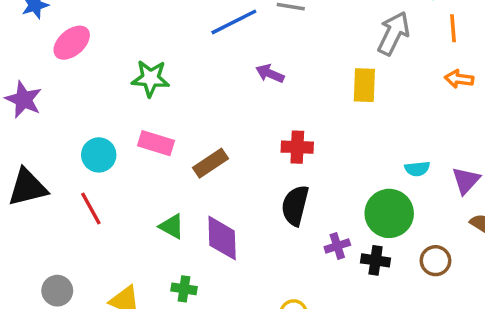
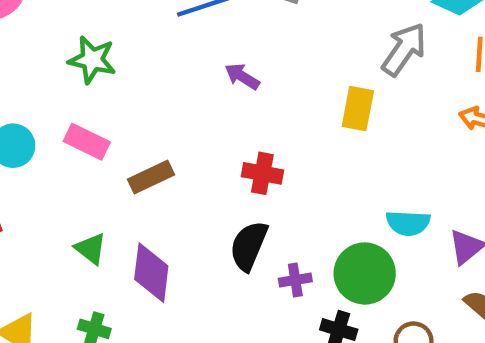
cyan semicircle: (417, 169) -> (408, 223), size x1.4
purple cross: (337, 246) -> (295, 280), moved

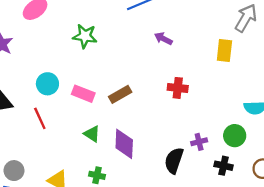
pink rectangle: (87, 142) -> (83, 94), moved
black semicircle: (249, 246) -> (174, 161), moved
green circle: (365, 273) -> (235, 136), size x0.7

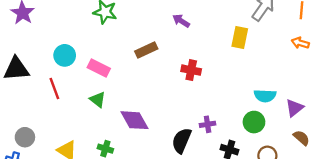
brown rectangle: (120, 94) -> (146, 50), moved
green triangle: (92, 134) -> (98, 100), moved
green circle: (235, 136) -> (254, 122), moved
purple diamond: (124, 144) -> (134, 120), turned -36

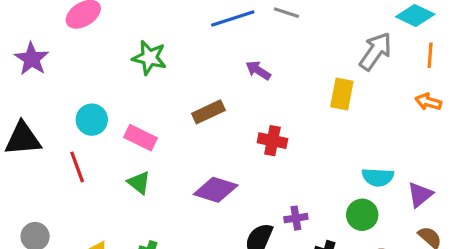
purple diamond: (134, 120) -> (216, 190), moved, turned -44

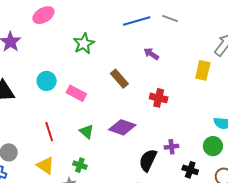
green star: (149, 58) -> (84, 44), turned 30
brown rectangle: (208, 112) -> (119, 79), turned 72
red line: (77, 167) -> (49, 132), moved
green triangle: (139, 183) -> (86, 132), moved

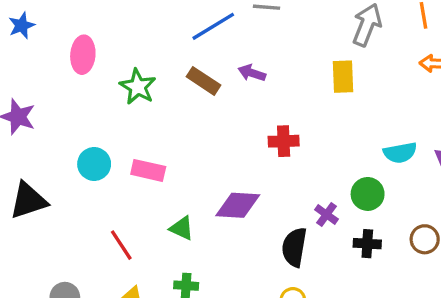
pink ellipse: (43, 15) -> (83, 55), moved, turned -40
brown rectangle: (119, 79) -> (203, 81), moved
green circle: (213, 146) -> (368, 194), moved
purple cross: (172, 147) -> (327, 214), turned -32

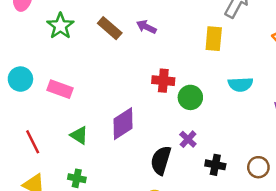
cyan semicircle: (400, 153) -> (240, 84), moved
green circle: (368, 194) -> (190, 97), moved
purple diamond: (238, 205) -> (123, 124), turned -44

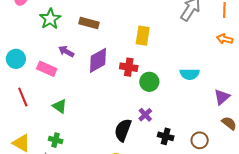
purple arrow: (146, 27) -> (66, 51), moved
brown rectangle: (110, 28) -> (89, 23), turned -30
yellow rectangle: (214, 39) -> (143, 36), moved
purple diamond: (123, 124) -> (98, 60), moved
red line: (33, 142) -> (23, 97), moved

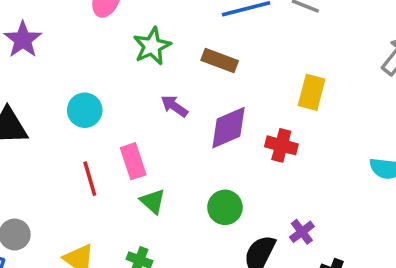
pink rectangle: (47, 69) -> (133, 161), moved, turned 42
green circle: (149, 82) -> (225, 207), moved

